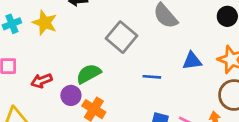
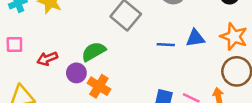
blue line: (152, 77) -> (166, 45), moved

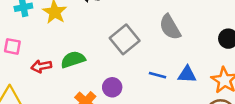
green semicircle: (94, 52) -> (73, 60), moved
purple circle: (76, 73) -> (112, 87), moved

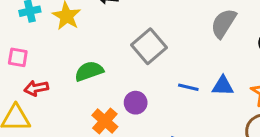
gray semicircle: (170, 27) -> (224, 23), moved, turned 64
red arrow: (41, 66) -> (36, 88), moved

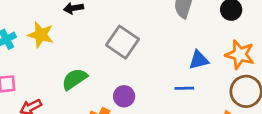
blue line: (188, 87) -> (184, 88), moved

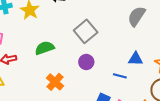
purple circle: (124, 96) -> (86, 62), moved

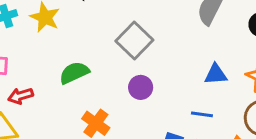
blue line: (120, 76) -> (202, 114), moved

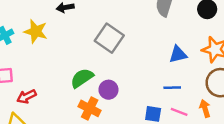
green semicircle: (74, 73) -> (82, 78), moved
purple circle: (141, 87) -> (108, 90), moved

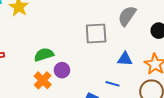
gray square: (109, 38) -> (96, 33), moved, turned 35

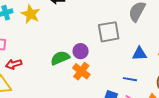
purple circle: (62, 70) -> (81, 51), moved
orange cross: (43, 80) -> (81, 71), moved

